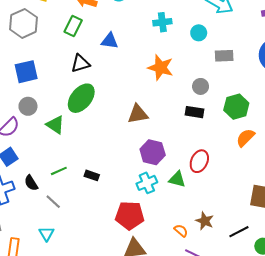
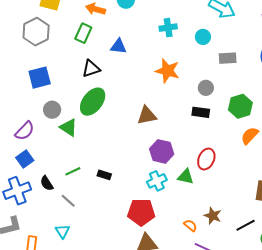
gray circle: (28, 106) -> (52, 110), moved

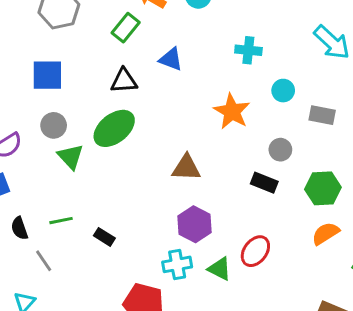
cyan circle: (203, 37) -> (283, 91), moved

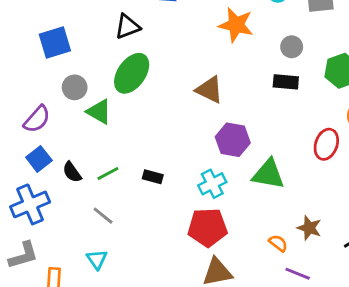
brown triangle: (186, 168) -> (209, 90), turned 40
black semicircle: (19, 228) -> (72, 172), moved
red ellipse: (255, 251) -> (326, 144), moved
cyan cross: (177, 264) -> (212, 184), moved
green triangle: (220, 269) -> (268, 174), size x1.4

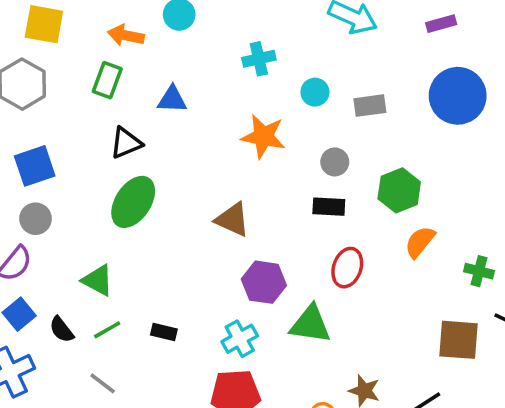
gray circle: (75, 87) -> (35, 219), moved
green triangle: (99, 112) -> (98, 280), moved
red ellipse: (326, 144) -> (347, 268), moved

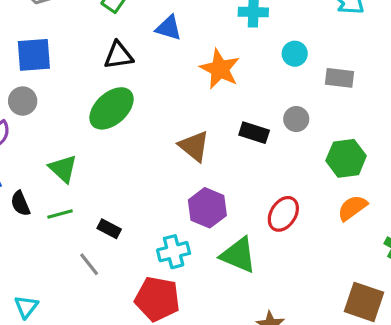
orange star: (263, 136) -> (220, 69), moved
black rectangle: (329, 207) -> (254, 133), moved
gray line: (103, 383) -> (89, 264), moved

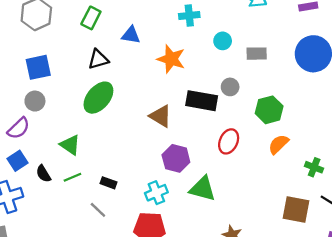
black rectangle: (254, 133) -> (202, 101), size x1.5
red ellipse: (283, 214) -> (229, 141), moved

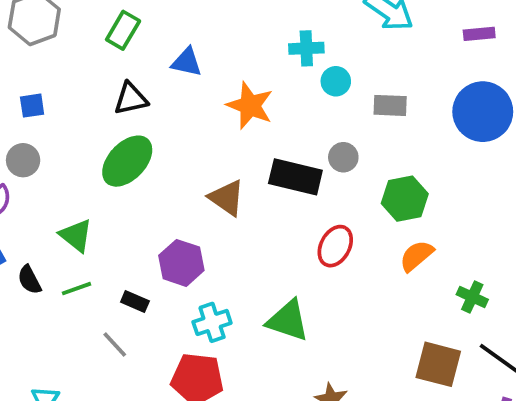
cyan cross: (189, 15) -> (306, 48), moved
blue square: (38, 67) -> (32, 106), size x0.6
purple hexagon: (176, 158) -> (181, 263), moved

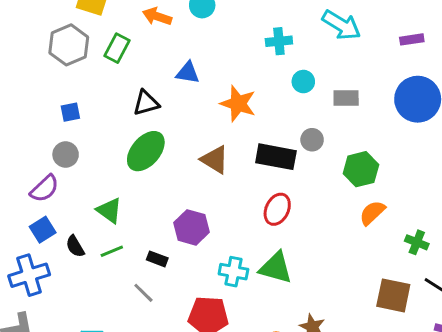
green rectangle: (123, 30) -> (117, 48), moved
cyan cross: (306, 48) -> (279, 41), moved
brown triangle: (227, 198) -> (215, 160), moved
red ellipse: (335, 246) -> (277, 209), moved
cyan cross: (212, 322) -> (233, 272), moved, turned 32

